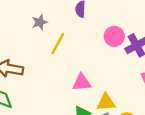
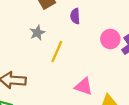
pink triangle: (82, 82) -> (84, 86), turned 30

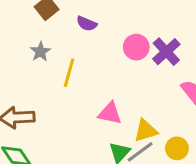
purple semicircle: (75, 16) -> (87, 24), turned -56

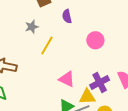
purple semicircle: (87, 24) -> (67, 16), turned 40
purple cross: (166, 52) -> (100, 83), moved

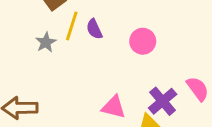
purple semicircle: (67, 16) -> (94, 29), moved
yellow line: (47, 45) -> (72, 26), moved

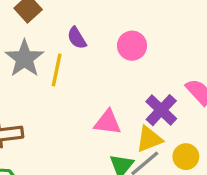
yellow line: (72, 26) -> (57, 70), moved
gray star: (46, 42) -> (24, 58), size x1.6

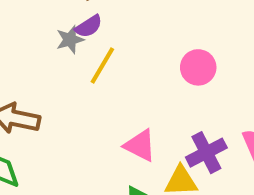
purple semicircle: (77, 38) -> (89, 26), moved, turned -110
gray star: (24, 58) -> (70, 40), size x0.6

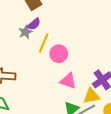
pink circle: (198, 67) -> (59, 54), moved

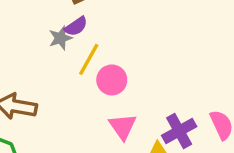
pink triangle: (68, 81) -> (123, 127), turned 30

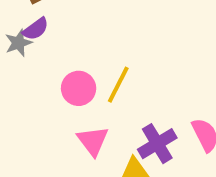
yellow line: (89, 59) -> (118, 85), moved

